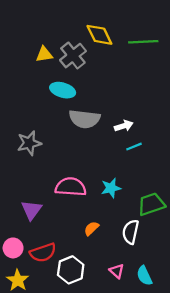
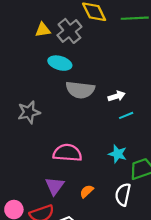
cyan star: (111, 188) -> (118, 154), moved, turned 30
purple triangle: (31, 210) -> (55, 186), moved

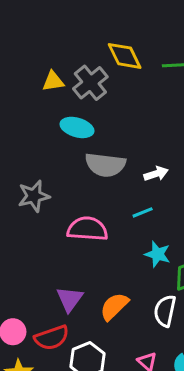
cyan line: (126, 115) -> (143, 212), moved
pink semicircle: (67, 153) -> (87, 229), moved
orange semicircle: (87, 191) -> (114, 306), size x1.5

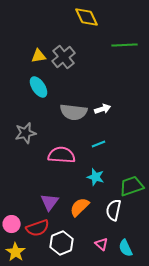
yellow diamond: (125, 56) -> (87, 17), moved
cyan ellipse: (77, 127) -> (39, 87), moved, turned 40
white arrow: (156, 174) -> (103, 109), moved
cyan star: (157, 254) -> (96, 177), moved

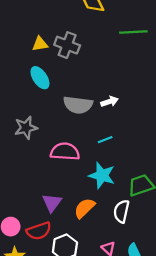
gray cross: (64, 57) -> (67, 45), turned -30
cyan star: (96, 177) -> (102, 175), size x1.4

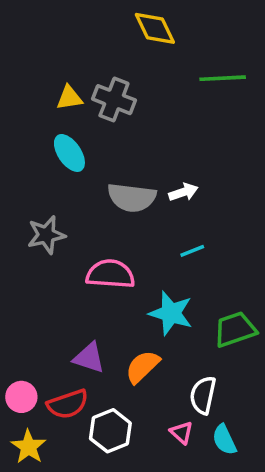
cyan line: (105, 140) -> (192, 251), moved
purple triangle: (52, 203) -> (89, 358), turned -48
white semicircle: (121, 211) -> (203, 395), moved

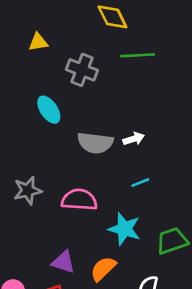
green line: (223, 78) -> (138, 55), moved
yellow triangle: (69, 98) -> (38, 42), moved
gray star: (46, 235) -> (28, 190), moved

